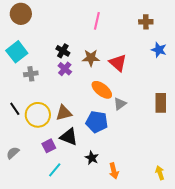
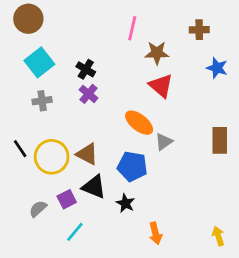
cyan square: (17, 52) -> (39, 62), moved
brown star: (91, 58) -> (157, 53), moved
brown triangle: (64, 113) -> (87, 154), turned 42
gray semicircle: (13, 153) -> (38, 209), moved
black star: (92, 158) -> (125, 203), moved

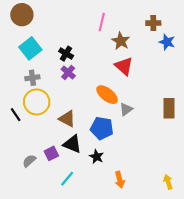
brown star: (157, 53) -> (121, 41), turned 30
blue star: (217, 68) -> (167, 42), moved
yellow circle: (52, 157) -> (37, 102), moved
cyan line: (75, 232) -> (67, 179), moved

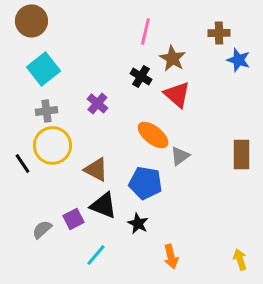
black cross: (66, 54) -> (141, 76), moved

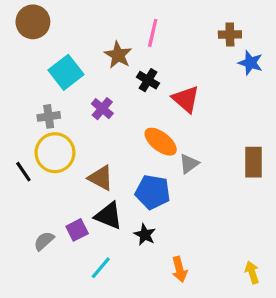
brown star: (172, 58) -> (118, 55), moved
cyan square: (43, 69) -> (66, 72), moved

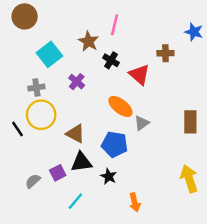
brown cross: (230, 34) -> (165, 53), moved
blue star: (250, 63) -> (194, 32), moved
black triangle: (109, 216) -> (81, 162), turned -30
yellow arrow: (252, 272) -> (189, 179), moved, size x1.6

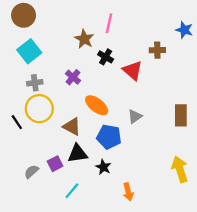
cyan square: (49, 54) -> (29, 51), moved
orange ellipse: (120, 106) -> (97, 105), moved

